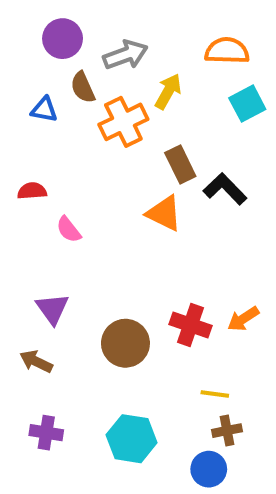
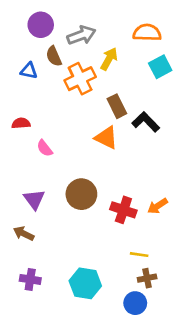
brown circle: (125, 343) -> (81, 194), moved

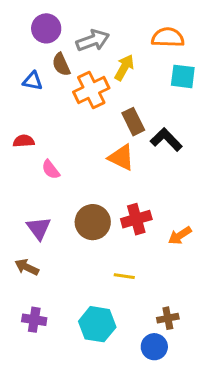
cyan square: (160, 67) -> (183, 76), turned 35
red cross: (123, 210) -> (136, 219), moved, turned -35
yellow line: (139, 255) -> (124, 276), moved

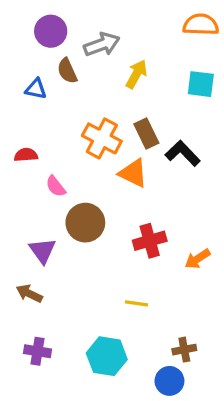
orange semicircle: (168, 37) -> (201, 25), moved
orange cross: (91, 90) -> (102, 138), moved, turned -36
brown circle: (93, 222) -> (85, 223), moved

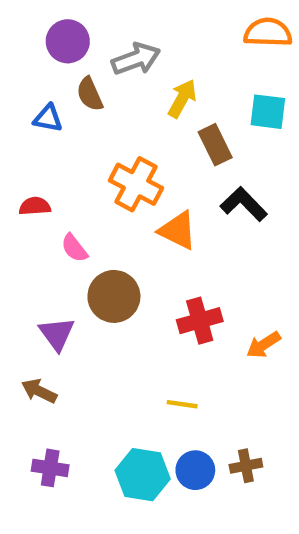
brown rectangle: (146, 133) -> (215, 145), moved
blue circle: (169, 381) -> (195, 470), moved

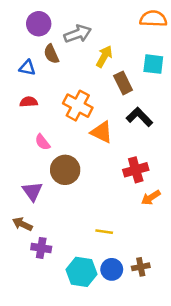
red semicircle: (35, 206) -> (29, 102), moved
red cross: (200, 321) -> (136, 170), moved
purple cross: (50, 468) -> (41, 248), moved

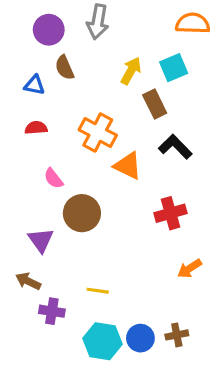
gray arrow: (78, 34) -> (98, 22), moved, turned 120
cyan square: (153, 64) -> (174, 68), moved, turned -30
orange arrow: (151, 198) -> (189, 269), moved
yellow line: (104, 232) -> (98, 291), moved

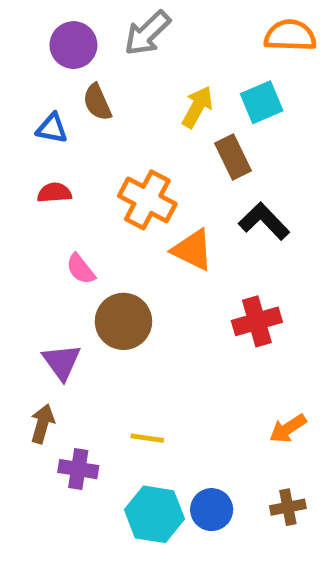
gray arrow: (98, 22) -> (147, 33), turned 36
orange arrow: (189, 269) -> (288, 429), moved
brown arrow: (28, 281) -> (42, 424), turned 80
brown cross: (177, 335) -> (288, 507), moved

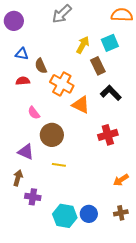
purple circle: (73, 45) -> (14, 21), moved
brown semicircle: (97, 102) -> (41, 66), moved
purple triangle: (62, 362) -> (26, 152), turned -30
yellow line: (147, 438) -> (59, 165), moved

